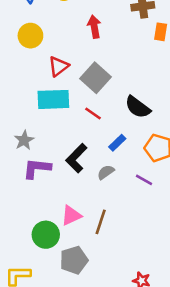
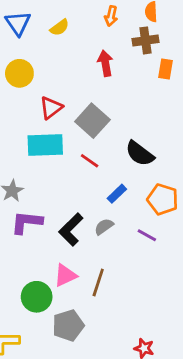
red arrow: (94, 27) -> (105, 63), moved
black L-shape: (76, 158) -> (71, 229), moved

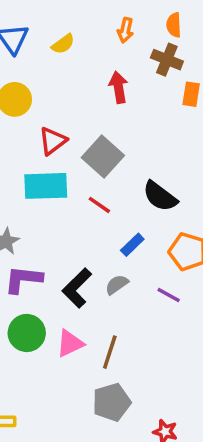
brown cross: (145, 40) -> (167, 60), turned 30
green circle: (37, 297) -> (27, 333), moved
gray pentagon: (68, 325) -> (112, 402), moved

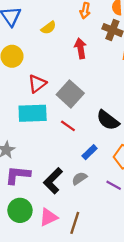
yellow semicircle: (63, 44) -> (49, 28), moved

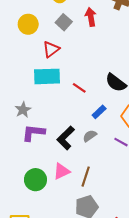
gray square: (70, 94) -> (64, 22), moved, size x0.7
green circle: (20, 210) -> (35, 180), moved

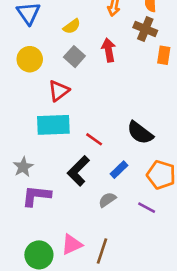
black L-shape: (66, 138) -> (78, 171), moved

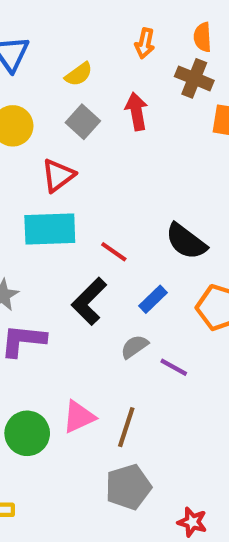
purple line: (147, 208) -> (174, 367), moved

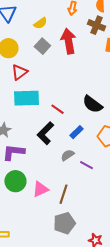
red arrow: (137, 111) -> (68, 41), size x1.4
red triangle: (58, 175) -> (19, 72), moved
green circle: (27, 433) -> (15, 181), moved

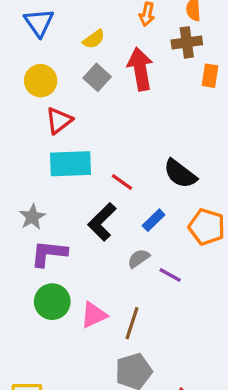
brown cross: (96, 25) -> (187, 42), turned -30

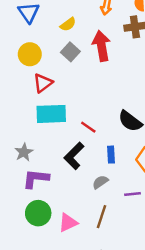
blue rectangle: (154, 220) -> (111, 155), turned -49
purple line: (170, 275) -> (133, 194), moved, turned -35
brown line: (132, 323) -> (101, 217), moved

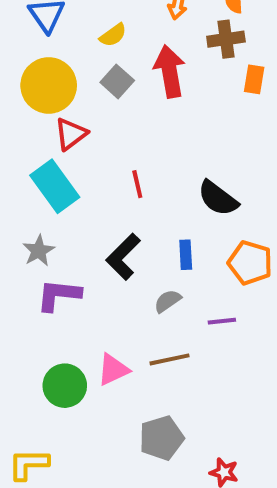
yellow circle: (30, 54) -> (49, 85), size x1.4
cyan rectangle: (51, 114) -> (55, 186), moved, turned 56
red line: (88, 127) -> (137, 184), moved, turned 42
green circle: (38, 213) -> (65, 386), moved
brown line: (101, 217) -> (170, 359), turned 60

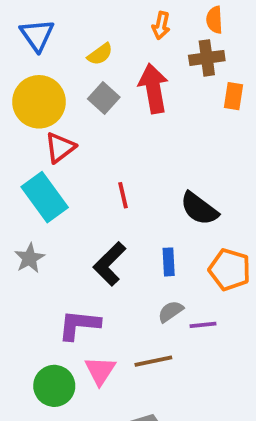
purple L-shape: (59, 295) -> (79, 325), moved
gray semicircle: (168, 301) -> (171, 312), moved
pink triangle: (113, 370) -> (100, 371), turned -32

